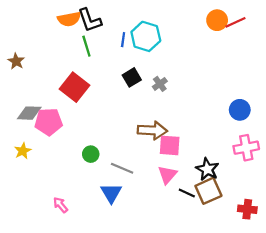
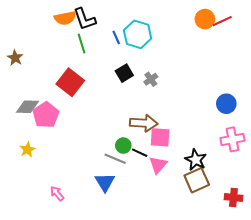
blue line: (123, 40) -> (116, 37), turned -32
pink pentagon: (49, 122) -> (46, 115), turned -30
yellow star: (23, 151) -> (27, 150), moved
green circle: (91, 154) -> (123, 146), moved
black line: (187, 193) -> (140, 153), moved

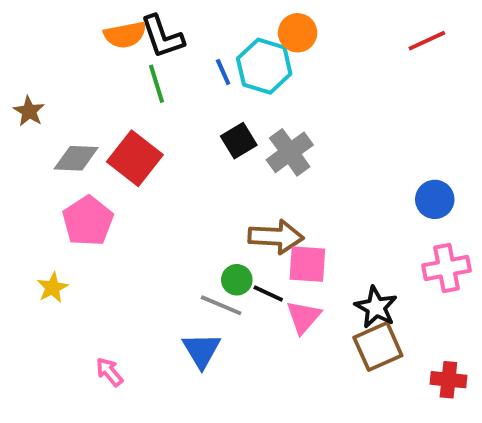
orange circle: (205, 19) -> (298, 33), moved
gray cross: (151, 79) -> (290, 152), size x1.6
gray diamond: (27, 107) -> (76, 158), moved

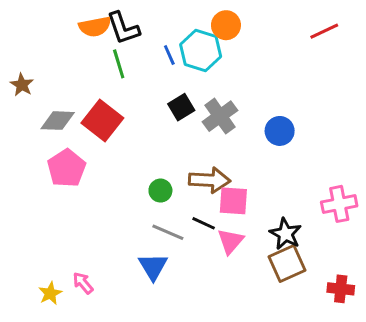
blue circle: (435, 199) -> (280, 131), moved
green circle: (237, 280) -> (160, 191), moved
yellow star: (53, 288) -> (50, 293), moved

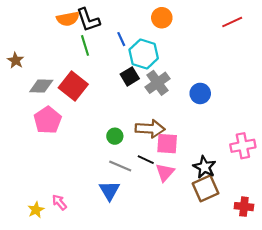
cyan hexagon: (201, 51) -> (144, 54), moved

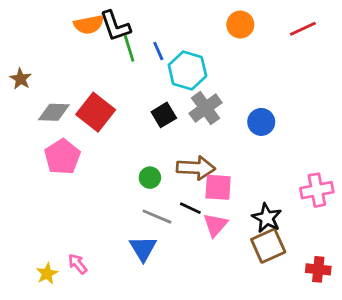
orange circle: (162, 18) -> (240, 25), moved
green line: (85, 45) -> (129, 48), moved
black square: (130, 76) -> (164, 115), moved

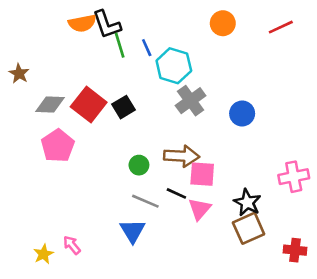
black square: (164, 115) -> (123, 107), moved

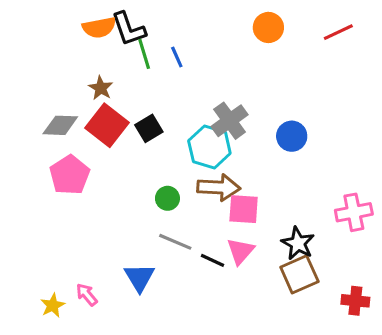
cyan hexagon: (174, 66) -> (209, 147), moved
brown star: (19, 74) -> (101, 88), moved
black line: (176, 193) -> (213, 260), moved
blue triangle: (133, 231) -> (140, 277), moved

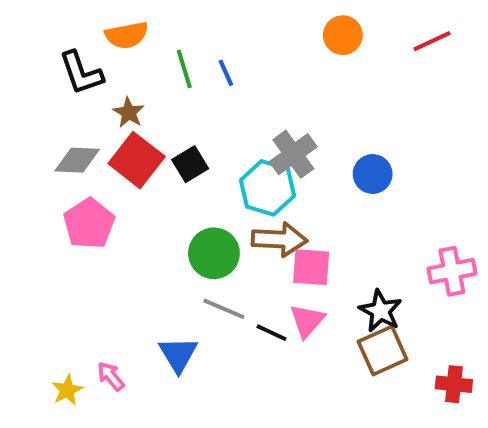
black L-shape: (129, 29) -> (81, 73), moved
green circle: (167, 198) -> (214, 253), size x1.6

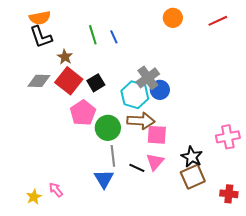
orange semicircle: (127, 35) -> (40, 18), moved
blue circle: (373, 174) -> (160, 90), moved
pink pentagon: (89, 224) -> (83, 113), moved
gray line: (224, 309) -> (113, 156), turned 60
blue triangle: (178, 354) -> (104, 179), moved

